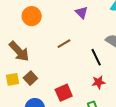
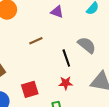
purple triangle: (82, 12) -> (57, 12), turned -32

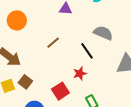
red star: (66, 83) -> (80, 73), moved

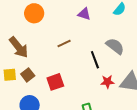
red star: (80, 73) -> (107, 82), moved
red square: (60, 91) -> (55, 82), moved

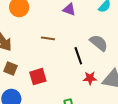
brown line: (64, 44) -> (48, 38), turned 32
brown square: (28, 75) -> (11, 69), turned -32

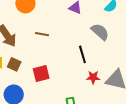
brown line: (48, 38) -> (42, 34), moved
gray semicircle: (99, 43) -> (100, 32), moved

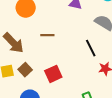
brown square: (14, 64) -> (25, 70), turned 32

